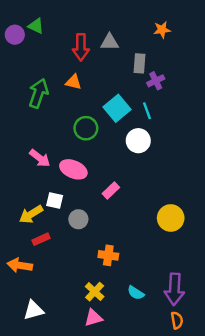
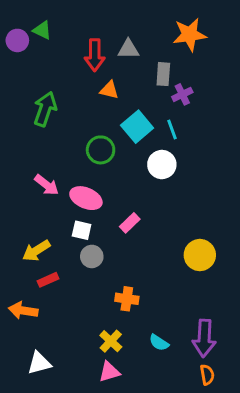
orange star: (162, 30) -> (190, 35), size x1.6
orange triangle: (73, 82) -> (109, 90), moved
white square: (55, 201) -> (82, 230), moved

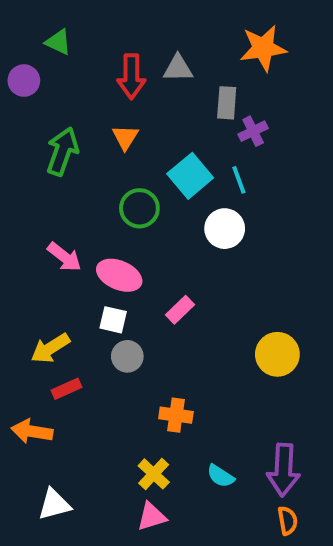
purple circle: (17, 40) -> (24, 81), moved
orange triangle: (109, 90) -> (125, 137), moved, turned 48

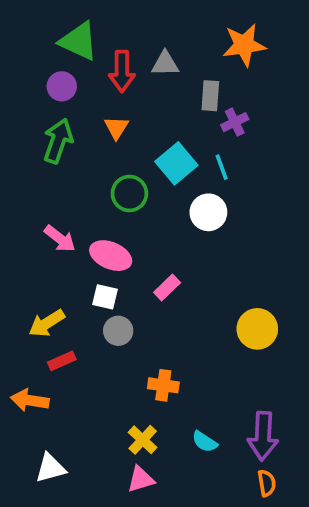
green triangle: (58, 42) -> (79, 41), moved, size x1.6
purple circle: (24, 81) -> (62, 86), moved

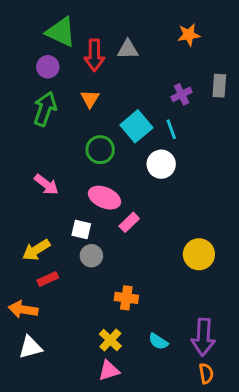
orange star: (244, 45) -> (189, 35), size x0.7
gray rectangle: (210, 96) -> (219, 86), moved
pink ellipse: (111, 256) -> (104, 198), moved
white triangle: (50, 468) -> (30, 347), moved

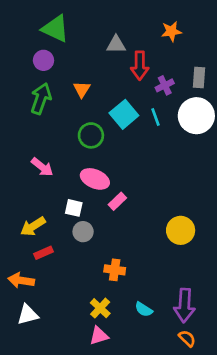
red arrow: (94, 55) -> (140, 66), moved
white circle: (161, 164) -> (196, 116), moved, size x1.4
orange semicircle: (206, 373) -> (187, 338), turned -36

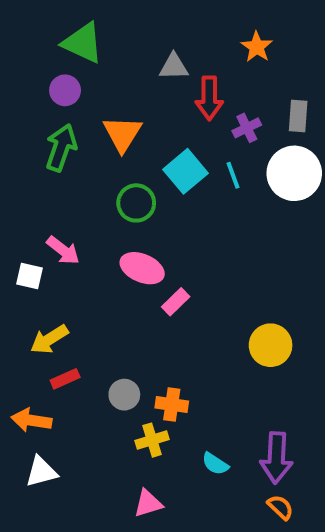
orange star: (171, 31) -> (257, 47), turned -30
orange triangle: (82, 89) -> (122, 134), size x1.5
white square: (74, 208) -> (29, 276), moved
gray circle: (83, 232) -> (124, 395), moved
yellow cross: (100, 308) -> (152, 440), moved, turned 30

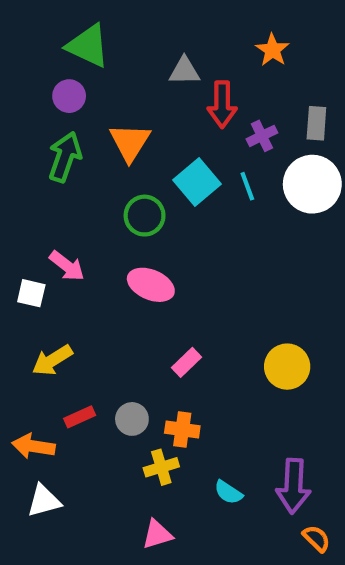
pink rectangle: (176, 302) -> (186, 362), moved
red rectangle: (65, 379) -> (80, 417), moved
orange semicircle: (280, 507) -> (316, 538), moved

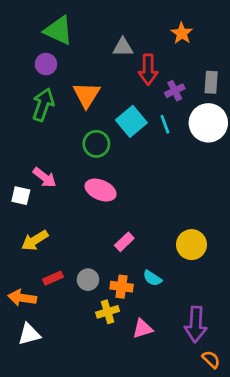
cyan semicircle: (228, 492) -> (152, 278), moved
pink triangle: (157, 534) -> (143, 329), moved

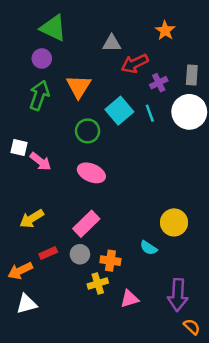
red arrow: (148, 70) -> (135, 64), turned 64
white square: (21, 196) -> (19, 147), moved
pink rectangle: (124, 242) -> (86, 224), moved, size x1.5
cyan semicircle: (152, 278) -> (149, 248), moved
orange arrow: (22, 298) -> (20, 271), turned -35

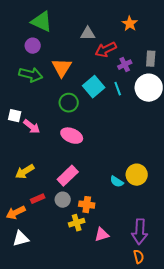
green arrow: (39, 95) -> (31, 75), turned 85
cyan semicircle: (149, 248) -> (117, 182), moved
orange semicircle: (192, 327) -> (139, 257), moved, turned 32

